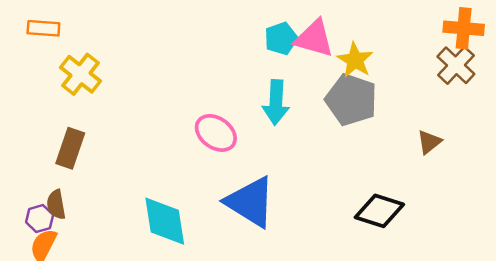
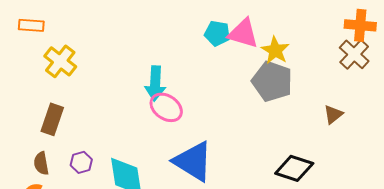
cyan pentagon: (281, 38) -> (217, 33), turned 30
cyan arrow: (276, 102) -> (155, 83), moved
purple hexagon: (40, 219) -> (81, 162), moved

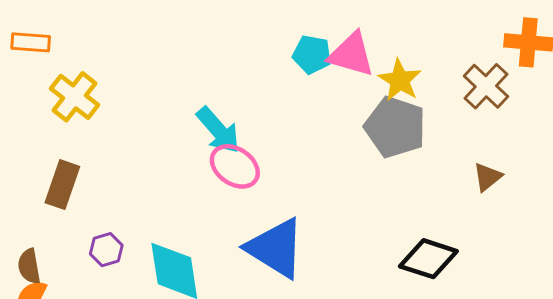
brown cross: (354, 54) -> (486, 86), moved
cyan arrow: (155, 83) -> (218, 130), turned -44
brown semicircle: (41, 163) -> (29, 266), moved

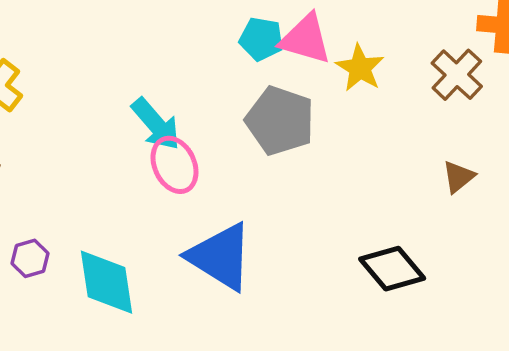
gray pentagon: (395, 127) -> (280, 121), moved
pink ellipse: (235, 166) -> (175, 165), turned 30
black diamond: (428, 259) -> (392, 269), turned 32

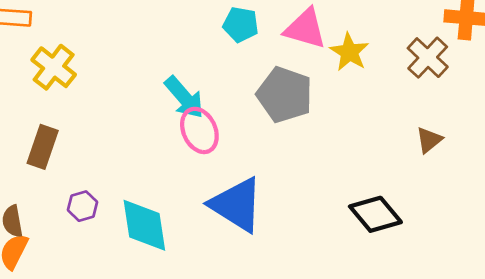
cyan pentagon: (261, 39) -> (241, 25), moved

